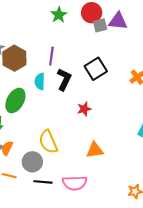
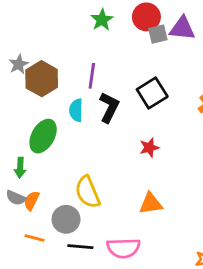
red star: (84, 109) -> (149, 148), moved

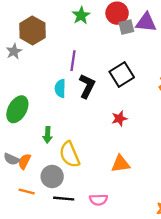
brown hexagon: (42, 79) -> (32, 30), moved
green ellipse: (43, 136) -> (17, 109), moved
green arrow: (20, 168) -> (48, 135), moved
pink semicircle: (123, 248) -> (98, 200), size x0.7

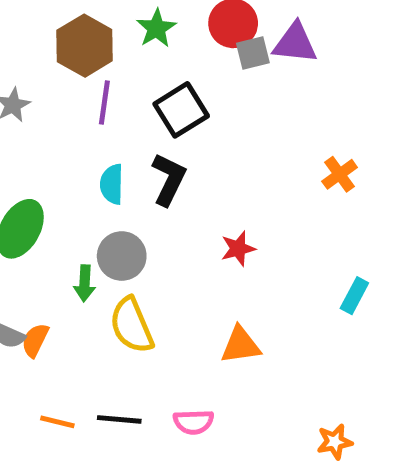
brown hexagon: (32, 30) -> (85, 46), moved
purple line: (73, 61) -> (104, 103), moved
black square: (122, 75) -> (181, 110), moved
gray circle: (52, 176) -> (122, 256), moved
orange line: (27, 192) -> (57, 422), moved

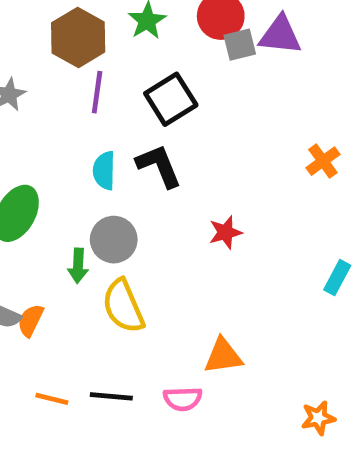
black L-shape: (169, 179) -> (159, 166), turned -48
orange triangle: (241, 345) -> (223, 356), moved

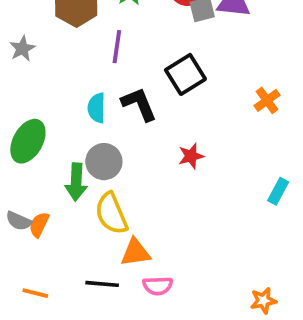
purple line: (97, 92) -> (117, 47), moved
black square: (171, 99) -> (185, 74), moved
green arrow: (78, 266) -> (76, 182), size x1.4
orange triangle: (223, 356) -> (135, 252), moved
orange line: (52, 399) -> (35, 293), moved

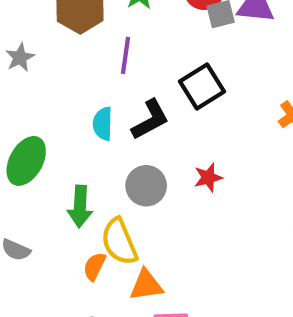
black L-shape: (139, 104) -> (150, 120), turned 84
gray circle: (104, 162) -> (146, 186), moved
orange semicircle: (39, 225) -> (94, 266), moved

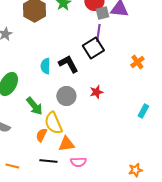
purple line: (125, 55) -> (98, 33), moved
black L-shape: (150, 120) -> (68, 64), turned -90
green arrow: (80, 206) -> (34, 106), turned -42

